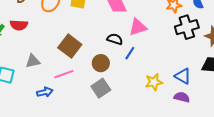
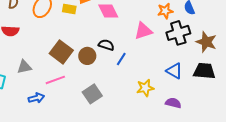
pink triangle: (138, 27) -> (143, 31), moved
brown circle: (101, 63) -> (87, 56), moved
blue triangle: (183, 76) -> (174, 71), moved

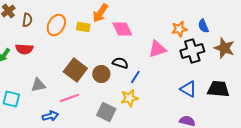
brown star: (206, 42) -> (224, 48), moved
yellow star: (145, 88) -> (129, 98), moved
gray square: (92, 94) -> (106, 112), turned -30

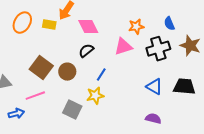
orange star: (179, 29) -> (136, 27), moved
black semicircle: (120, 63) -> (86, 51), moved, turned -56

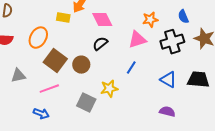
orange ellipse: (22, 23) -> (38, 38), moved
blue line: (101, 75) -> (131, 68), moved
blue arrow: (16, 114) -> (41, 114), moved, turned 35

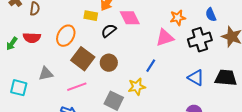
black semicircle: (100, 44) -> (109, 31), moved
blue line: (131, 68) -> (151, 66), moved

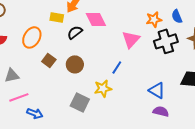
orange star: (178, 18) -> (154, 19), moved
pink triangle: (165, 38) -> (131, 39), turned -30
brown square: (83, 59) -> (49, 60), size x0.6
blue triangle: (196, 78) -> (157, 90), moved
pink line: (77, 87) -> (19, 97), moved

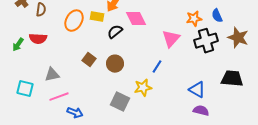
orange ellipse: (32, 37) -> (74, 21), moved

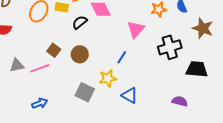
black cross: (206, 41) -> (170, 47), moved
blue triangle: (197, 90) -> (130, 95), moved
pink line: (59, 97) -> (40, 68), moved
purple semicircle: (201, 111) -> (180, 101), moved
blue arrow: (75, 113) -> (40, 103), turned -42

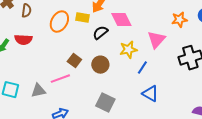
gray triangle: (17, 65) -> (38, 91), moved
yellow star: (108, 78) -> (128, 50), moved
blue triangle: (130, 95) -> (150, 94), moved

